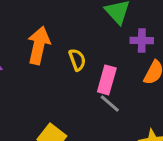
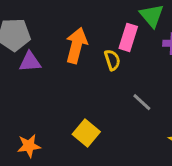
pink rectangle: (107, 80) -> (128, 37), moved

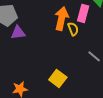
orange arrow: (76, 45) -> (62, 18), moved

